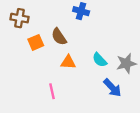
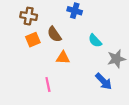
brown cross: (20, 18) -> (29, 16), moved
cyan semicircle: (100, 60) -> (95, 41), moved

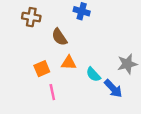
orange square: (33, 40) -> (42, 69), moved
cyan semicircle: (95, 41) -> (93, 74), moved

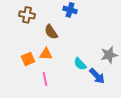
orange triangle: (69, 63) -> (46, 54), moved
orange square: (42, 69) -> (28, 59), moved

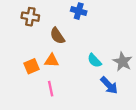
gray star: (109, 55) -> (123, 62), turned -30
cyan semicircle: (80, 64) -> (94, 61), moved

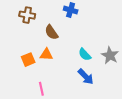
blue arrow: (109, 85) -> (86, 77), moved
pink line: (51, 89) -> (41, 89), moved

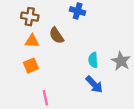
orange triangle: (46, 54) -> (32, 41), moved
cyan semicircle: (85, 54) -> (93, 60), turned 40

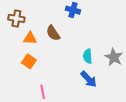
brown cross: (30, 17) -> (16, 18), moved
orange square: (31, 66) -> (29, 61), turned -32

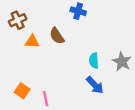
brown cross: (16, 18) -> (18, 20), turned -35
orange square: (29, 61) -> (22, 91), moved

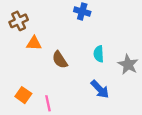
brown semicircle: (57, 36) -> (60, 60), moved
cyan semicircle: (94, 61) -> (99, 54), moved

